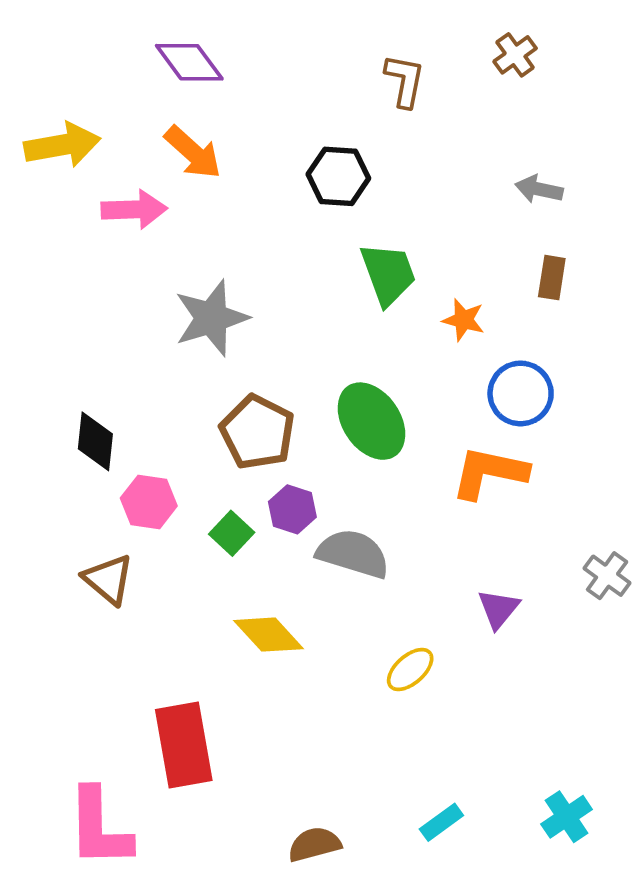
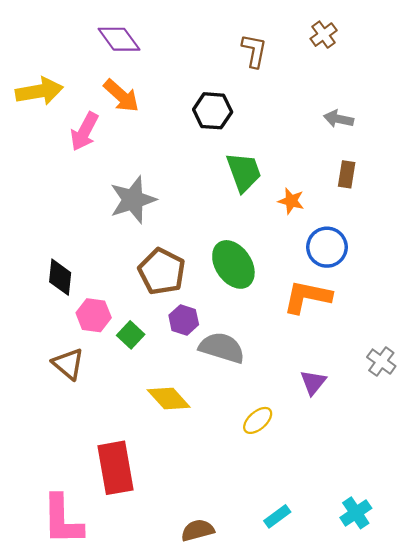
pink arrow: (134, 209) -> (84, 132), turned 120
green square: (232, 533) -> (131, 335), moved

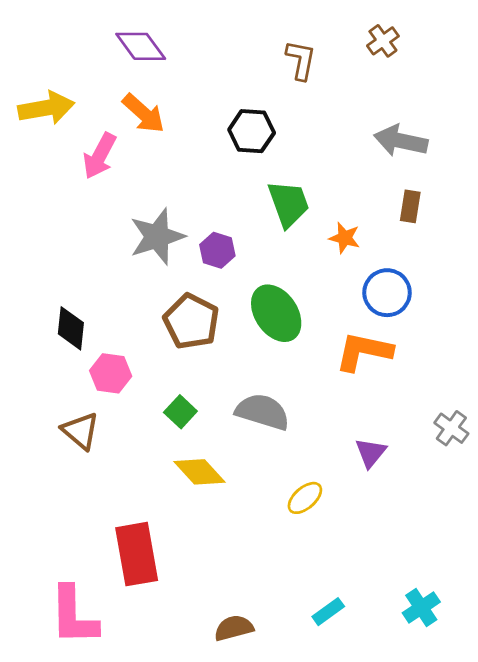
gray arrow: (339, 119) -> (401, 141), size x1.5
purple hexagon: (184, 320) -> (217, 250), moved
green square: (131, 335) -> (180, 412), moved

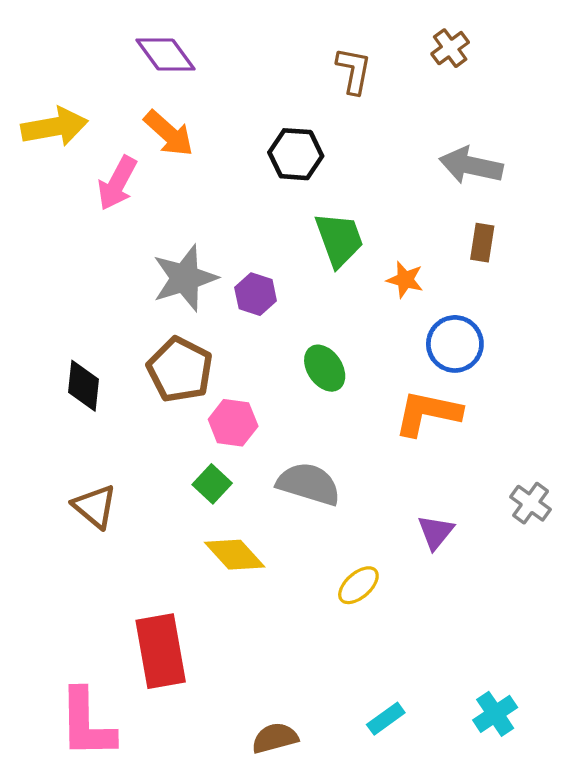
green ellipse: (276, 313) -> (325, 368), size x0.7
brown pentagon: (191, 321) -> (180, 370), moved
pink hexagon: (111, 373) -> (233, 423), moved

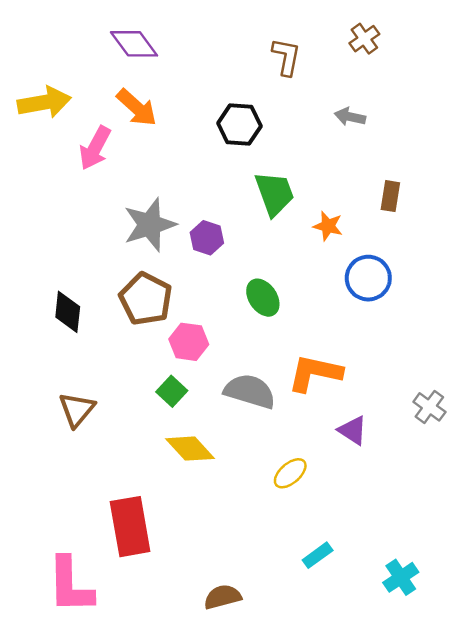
gray arrow: (471, 165) -> (350, 117), moved, size x0.6
orange L-shape: (428, 413) -> (315, 373), moved
brown triangle: (95, 506) -> (77, 409), turned 30
purple triangle: (436, 532) -> (353, 430), turned -36
cyan rectangle: (386, 719) -> (318, 555), moved

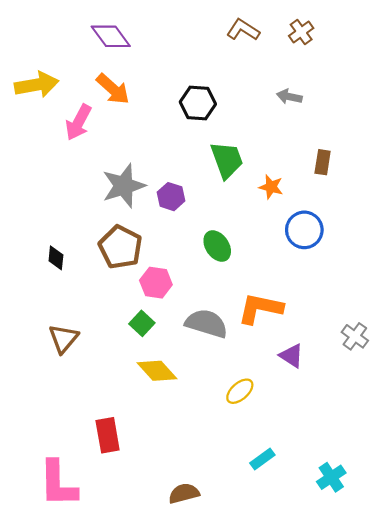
brown L-shape: (286, 57) -> (243, 30), moved, turned -68
black diamond: (68, 312) -> (56, 258), size x0.7
red rectangle: (130, 527) -> (108, 435), size x0.7

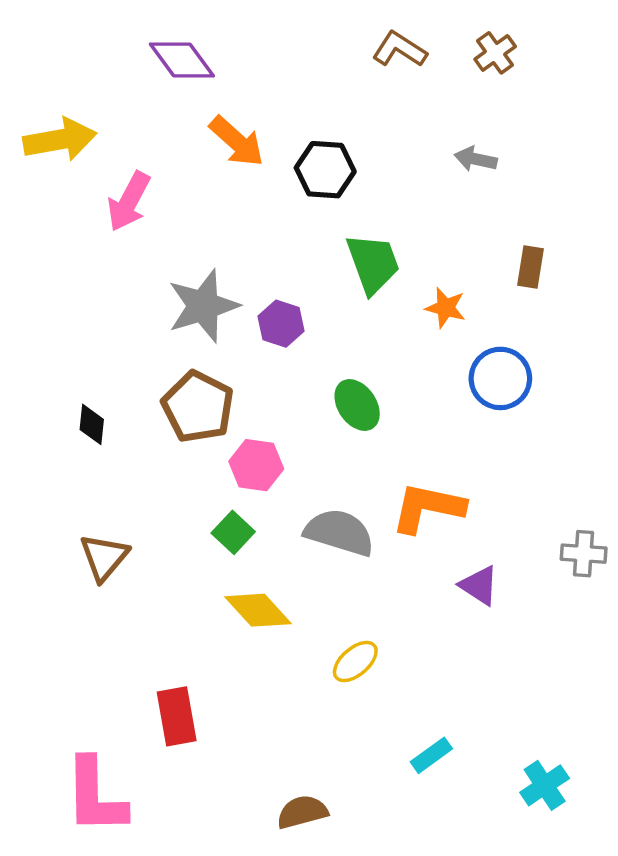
orange arrow: (113, 89) -> (237, 141), moved
gray cross: (355, 336) -> (584, 554), turned -32
yellow ellipse: (240, 391) -> (355, 662), moved

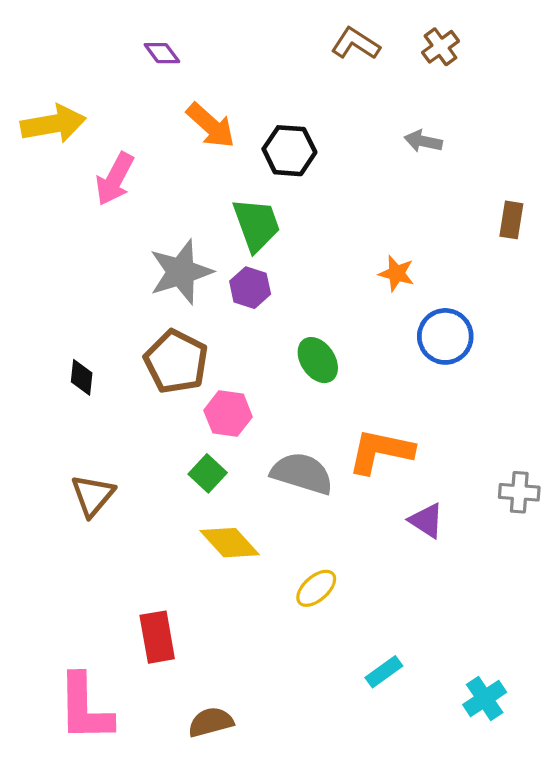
purple diamond: (182, 60) -> (162, 53), size x0.6
green trapezoid: (373, 263) -> (256, 225), moved
brown rectangle: (530, 267) -> (511, 220), moved
brown semicircle: (302, 812) -> (211, 722), moved

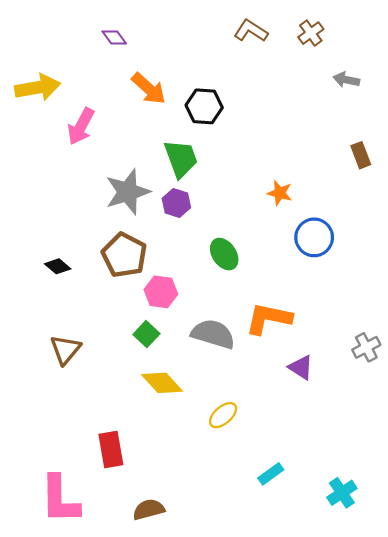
gray arrow: (423, 141) -> (346, 80), moved
brown rectangle: (511, 220) -> (361, 155), turned -30
black diamond: (82, 377) -> (58, 266), turned -55
gray cross: (519, 492) -> (366, 347), turned -32

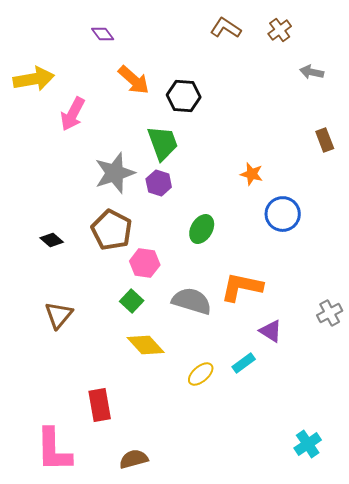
green ellipse: (224, 254) -> (202, 229), turned 64
cyan rectangle: (271, 474) -> (244, 363), moved

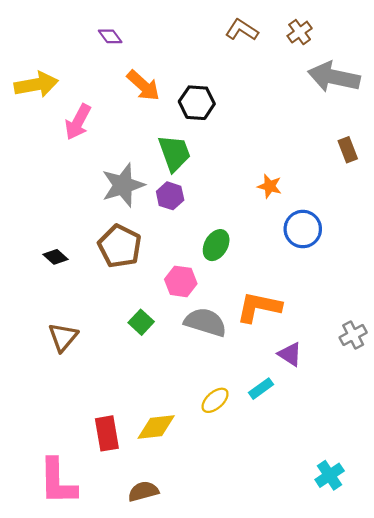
gray arrow: (312, 72) -> (334, 77), size x2.0
pink hexagon: (145, 263) -> (181, 281), moved
yellow diamond: (146, 345) -> (156, 427), moved, turned -54

